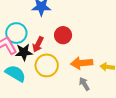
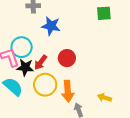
orange arrow: (82, 63) -> (68, 91), moved, turned -100

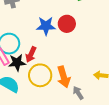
blue star: (51, 26) -> (46, 26), moved
red circle: (67, 58) -> (67, 24), moved

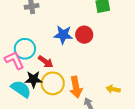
red arrow: (31, 54) -> (46, 62), turned -84
black star: (17, 63) -> (33, 79), moved

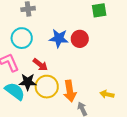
cyan circle: (25, 49) -> (22, 38), moved

